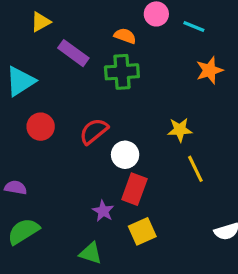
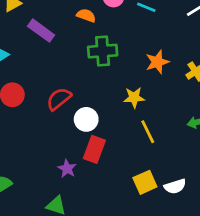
orange star: (209, 70) -> (157, 62), moved
green cross: (122, 72) -> (103, 51), moved
yellow square: (142, 231) -> (145, 182), moved

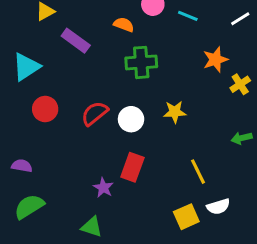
orange star: (157, 62) -> (215, 60), moved
white circle: (86, 119) -> (131, 119), moved
yellow line: (148, 132) -> (198, 172), moved
yellow square: (145, 182) -> (186, 217), moved

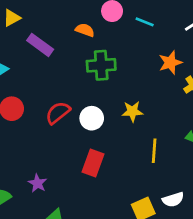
yellow line: (198, 172) -> (154, 151), moved, turned 30
purple star: (103, 188) -> (37, 183), moved

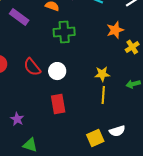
yellow star: (132, 111) -> (102, 74), moved
red semicircle: (58, 113) -> (32, 67), turned -90
red rectangle: (93, 163) -> (58, 104), turned -30

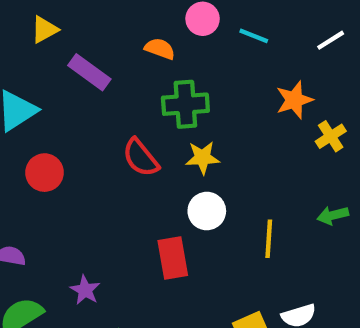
red semicircle: (32, 67) -> (141, 158), moved
white circle: (57, 71) -> (207, 211), moved
yellow star: (102, 74) -> (203, 158), moved

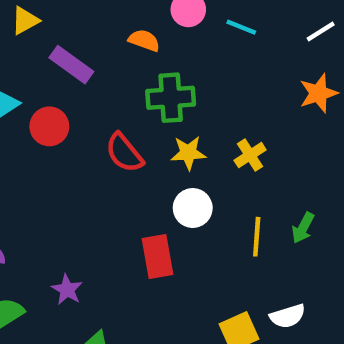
orange star: (294, 100) -> (318, 93), moved
yellow cross: (331, 136) -> (250, 155), moved
red circle: (44, 173) -> (49, 126), moved
green arrow: (333, 215) -> (303, 228), moved, turned -48

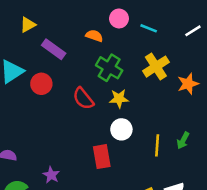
orange star: (318, 93) -> (188, 84), moved
green cross: (171, 98) -> (109, 68), turned 35
yellow cross: (250, 155) -> (156, 67), moved, size x1.5

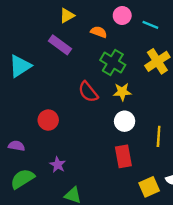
yellow triangle: (28, 25) -> (67, 16), moved
red circle: (41, 84) -> (48, 120), moved
red rectangle: (102, 157) -> (123, 156), moved

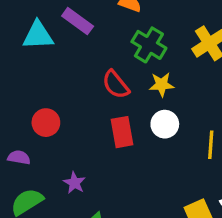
cyan triangle: (20, 66) -> (38, 35), moved, turned 30
red circle: (48, 120) -> (46, 123), moved
red rectangle: (123, 156) -> (122, 132), moved

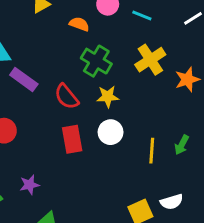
purple rectangle: (78, 21) -> (24, 80), moved
purple star: (74, 183) -> (29, 185), turned 30

